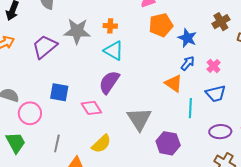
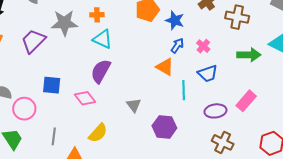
gray triangle: (139, 119) -> (134, 105), size x0.6

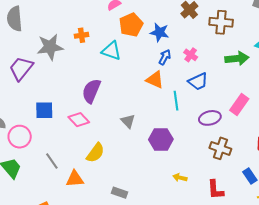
cyan triangle: (103, 39) -> (111, 51), moved
gray line: (54, 136) -> (52, 161), turned -36

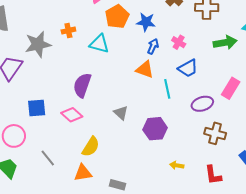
orange triangle: (75, 179) -> (83, 173), moved

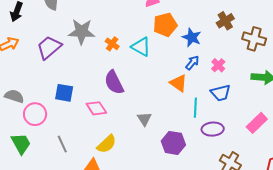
orange cross: (68, 31) -> (112, 44), moved, turned 32
purple semicircle: (82, 85) -> (114, 82), turned -60
purple ellipse: (202, 104) -> (213, 129), moved

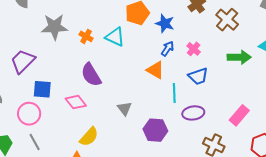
brown cross: (254, 39) -> (227, 20), turned 30
purple trapezoid: (49, 47) -> (23, 61), moved
pink circle: (35, 114) -> (29, 114), moved
pink rectangle: (257, 123) -> (239, 115), moved
gray line: (62, 144) -> (35, 142), moved

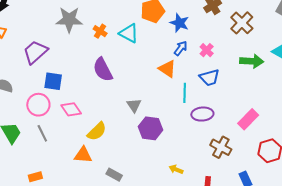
pink diamond: (76, 102) -> (71, 109), moved
purple hexagon: (155, 130) -> (151, 128), moved

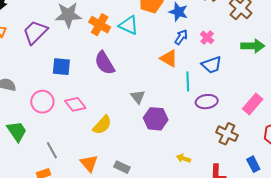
orange cross: (100, 31) -> (100, 25), size x1.5
purple trapezoid: (35, 52) -> (35, 32), moved
blue square: (53, 81) -> (61, 67), moved
gray line: (42, 133) -> (52, 150), moved
orange triangle: (83, 155) -> (89, 163), moved, turned 48

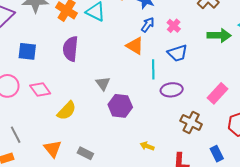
purple semicircle: (105, 63) -> (71, 49), turned 35

